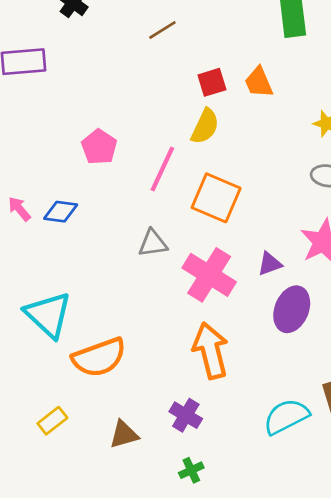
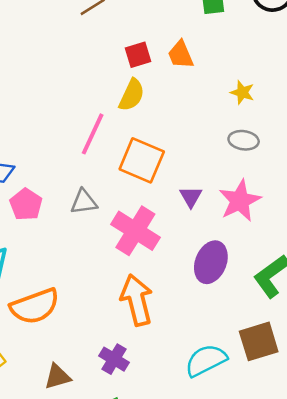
pink pentagon: (99, 147) -> (26, 204), moved
purple triangle: (270, 264) -> (191, 197), moved, turned -40

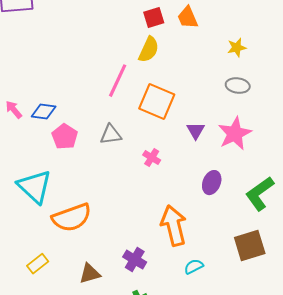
yellow star: (242, 92) -> (237, 48), turned -30
pink cross: (135, 231) -> (152, 158), size x0.5
purple ellipse: (211, 262) -> (212, 183), size x0.7
orange arrow: (137, 300) -> (174, 226), moved
cyan semicircle: (206, 360) -> (194, 267), moved, size x0.6

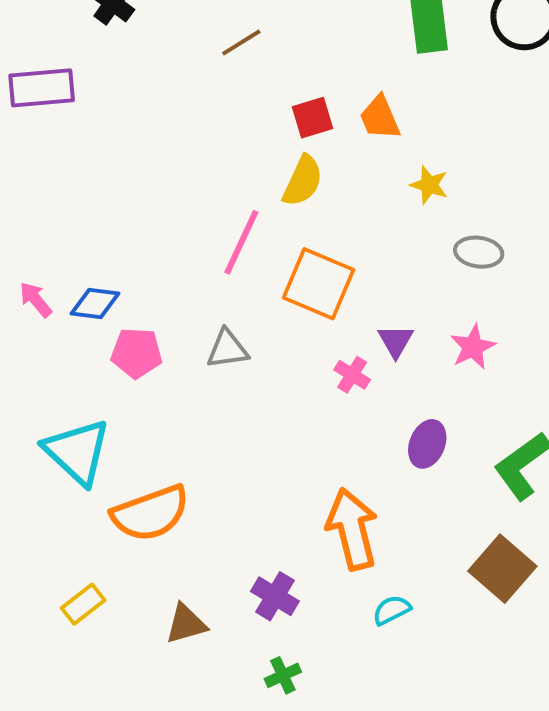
yellow star: (237, 48) -> (429, 185), moved, turned 30
pink star: (235, 134) -> (473, 347), size x0.7
pink pentagon: (65, 137) -> (137, 353), turned -30
pink cross: (152, 158) -> (352, 375), moved
brown square: (250, 246) -> (502, 569), turned -32

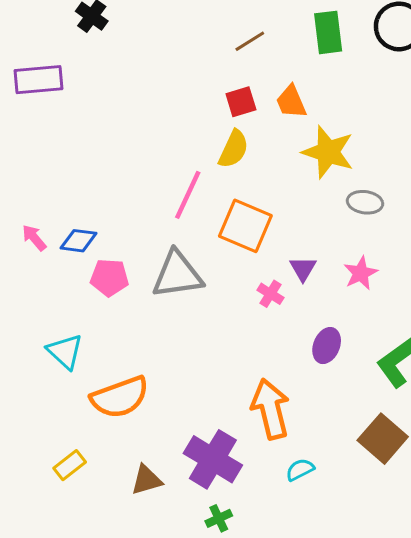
brown line: (241, 42) -> (250, 41), moved
yellow star: (429, 185) -> (328, 152), size x1.8
gray triangle: (227, 349) -> (177, 275), size x1.6
cyan triangle: (77, 452) -> (65, 351), size x0.7
purple cross: (275, 596) -> (213, 459), size x1.6

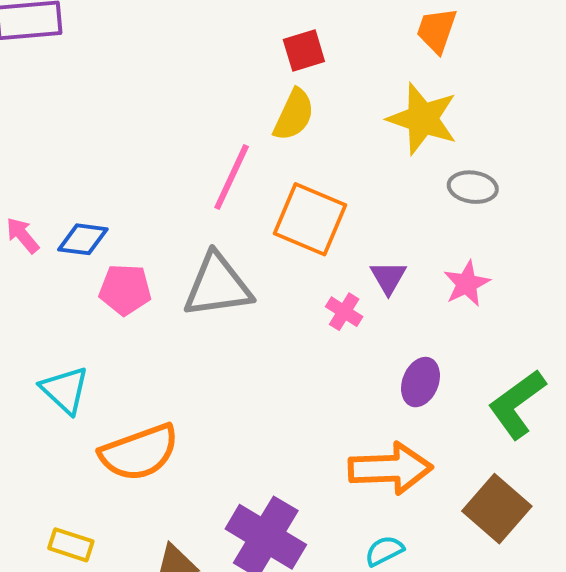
orange trapezoid: (291, 102) -> (437, 30), moved, turned 42
orange arrow: (270, 409) -> (390, 468), moved, turned 102
yellow rectangle: (70, 465) -> (71, 545), turned 56

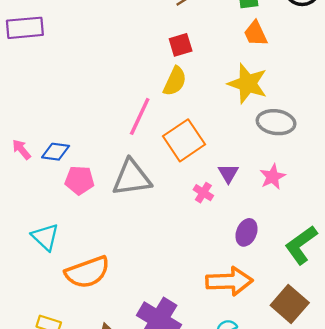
orange trapezoid: (437, 30) -> (256, 34), turned -44
gray ellipse: (473, 187) -> (276, 122), size x1.4
orange square: (310, 219) -> (184, 140), turned 33

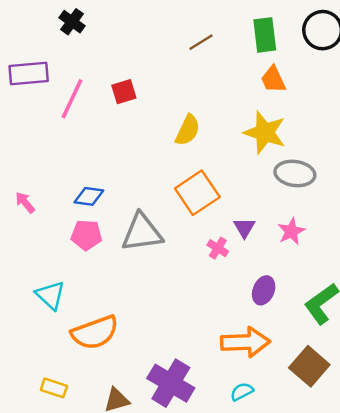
red square: (181, 45) -> (124, 92), moved
pink line: (140, 116) -> (72, 99), moved
blue diamond: (56, 152) -> (89, 196), moved

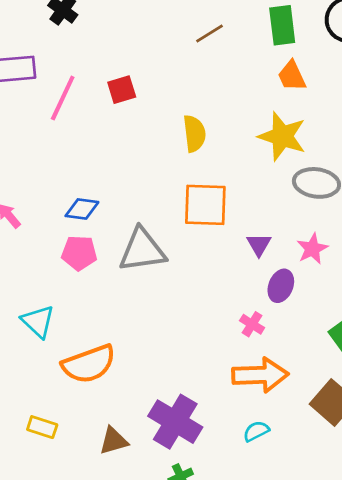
yellow semicircle: (188, 130) -> (194, 134), turned -32
orange square: (197, 193) -> (205, 205), turned 36
pink cross: (218, 248) -> (252, 324), moved
purple ellipse: (264, 290) -> (281, 286), moved

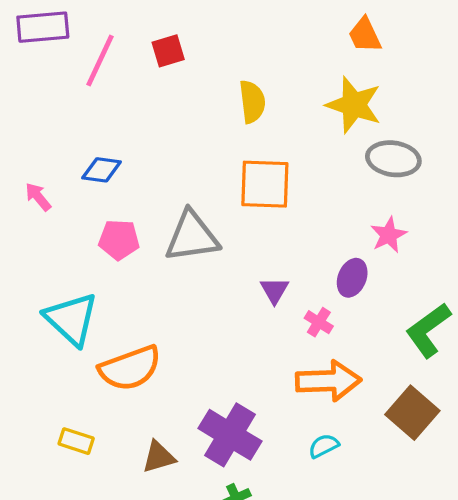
blue diamond: (82, 209) -> (102, 170), moved
purple triangle: (259, 245) -> (274, 290), moved
cyan triangle: (38, 321) -> (71, 319), size x1.4

